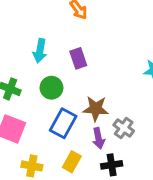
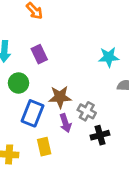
yellow rectangle: (72, 162) -> (44, 147), turned -36
black cross: (112, 165) -> (100, 135), moved

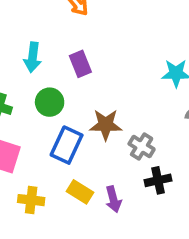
purple arrow: (65, 123) -> (113, 199), moved
yellow rectangle: (44, 147) -> (80, 192), turned -48

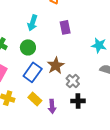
cyan arrow: (33, 57) -> (32, 23), moved
purple rectangle: (80, 64) -> (65, 27), moved
brown star: (106, 125) -> (56, 66), turned 30

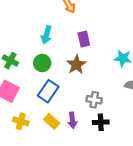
brown star: (56, 66) -> (76, 65), moved
gray cross: (73, 81) -> (94, 100), turned -32
purple arrow: (52, 106) -> (72, 120), moved

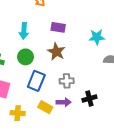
purple rectangle: (84, 39) -> (58, 27), turned -56
gray cross: (94, 100) -> (67, 81), moved
purple arrow: (72, 120) -> (64, 102), turned -72

